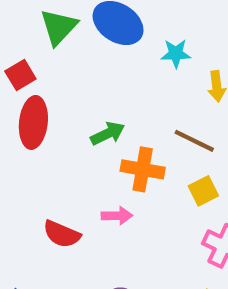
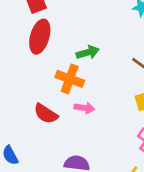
orange cross: (143, 169) -> (70, 79), moved

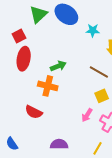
pink arrow: (84, 108) -> (87, 115), moved, turned 120

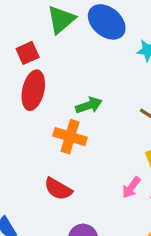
red semicircle: (34, 112) -> (58, 189), moved

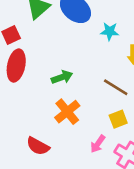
orange cross: (70, 137) -> (67, 112), moved, turned 35

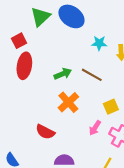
cyan star: (110, 31) -> (99, 43), moved
brown line: (116, 87) -> (92, 75), moved

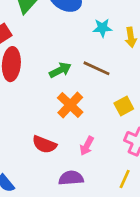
pink arrow: (95, 128) -> (87, 146), moved

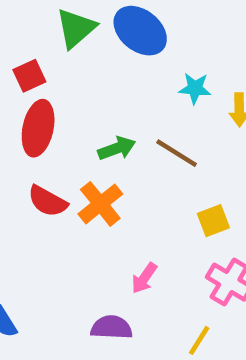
orange cross: (70, 105) -> (100, 204), moved
red semicircle: (44, 144) -> (48, 201), moved

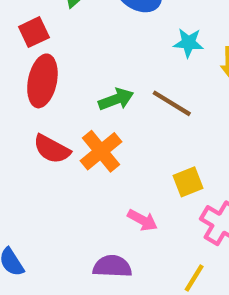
yellow square: (213, 221) -> (188, 182), moved
pink arrow: (144, 278) -> (142, 220), turned -96

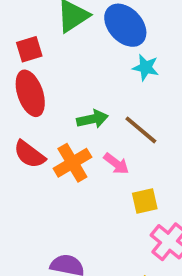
cyan star: (189, 43) -> (146, 67), moved
red ellipse: (42, 81) -> (30, 93), turned -39
pink arrow: (142, 220) -> (116, 164), moved

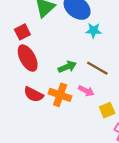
orange cross: (72, 163) -> (60, 95), turned -30

